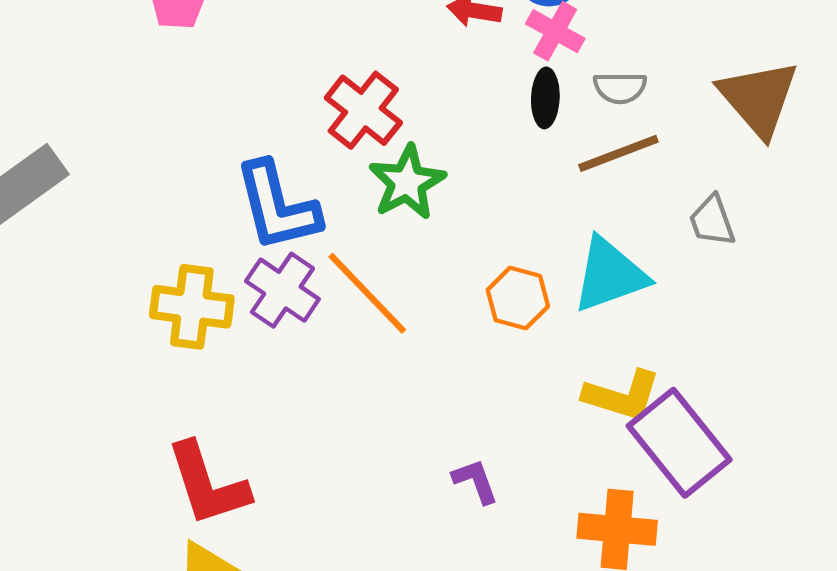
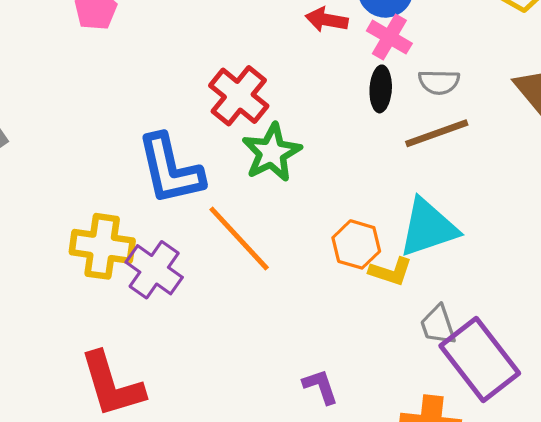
gray trapezoid: (712, 221) -> (438, 325), moved
purple cross: (282, 290) -> (154, 270), moved
yellow L-shape: (622, 396) -> (391, 272), moved, size x0.7

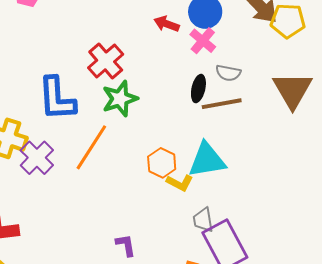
black ellipse: (381, 89) -> (198, 89), moved
orange line: (239, 238) -> (91, 147), turned 66

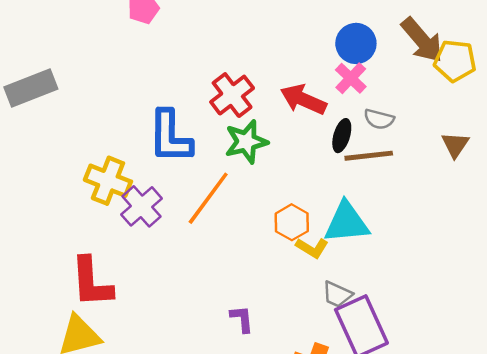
red arrow: (167, 24) -> (303, 100), moved, size x1.5
brown triangle: (292, 90) -> (455, 145), size x0.6
gray trapezoid: (203, 220) -> (337, 294), turned -60

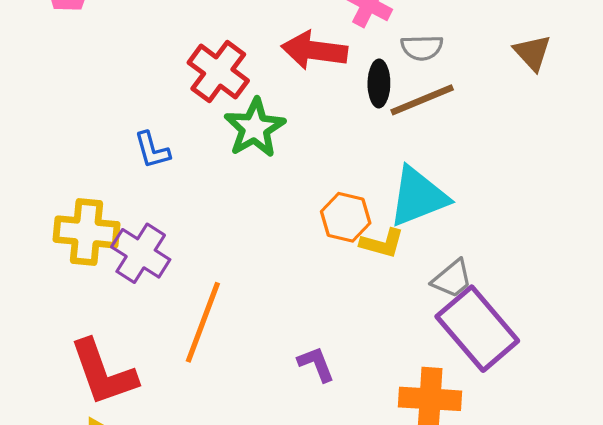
blue L-shape: (170, 137) -> (152, 150), size x0.5
orange line: (208, 198) -> (203, 322), moved
gray trapezoid: (337, 294) -> (452, 279), moved, turned -48

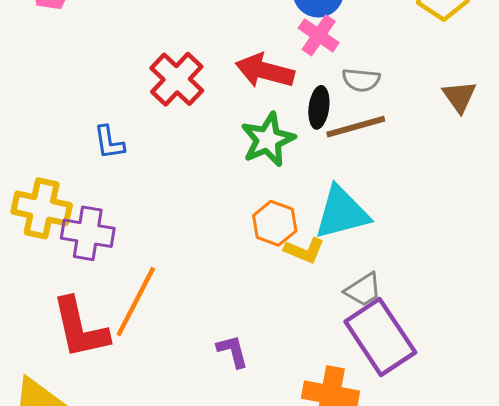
green star: (255, 128) -> (268, 140), moved
purple cross: (141, 253) -> (88, 233), turned -30
red L-shape: (103, 373) -> (80, 328), moved

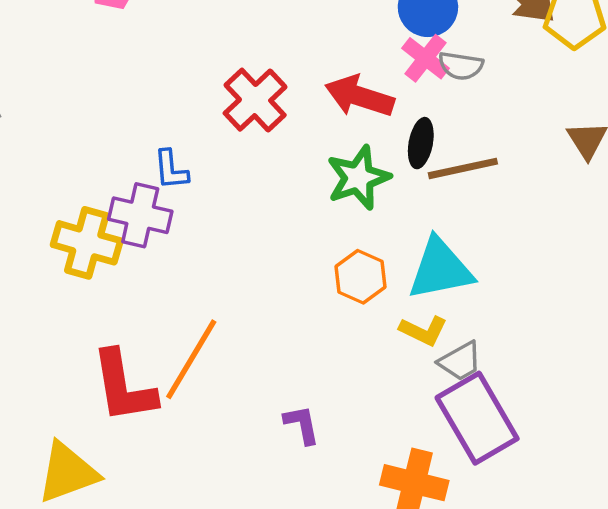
gray semicircle: (361, 80) -> (461, 66), moved
purple cross: (88, 233) -> (140, 215), moved
yellow L-shape: (304, 250) -> (423, 331), moved

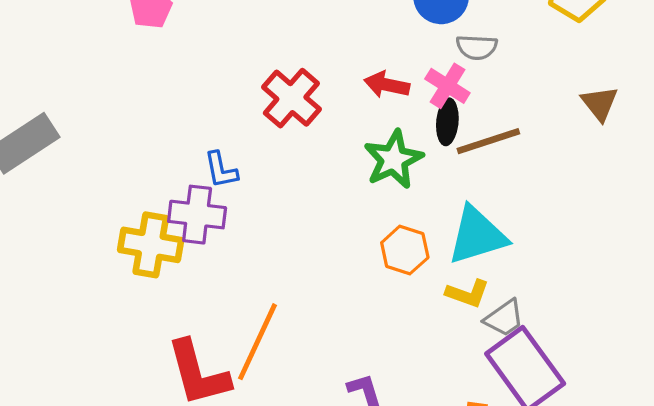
pink cross: (425, 58) -> (447, 86), moved
red arrow: (359, 96) -> (387, 85), size x0.7

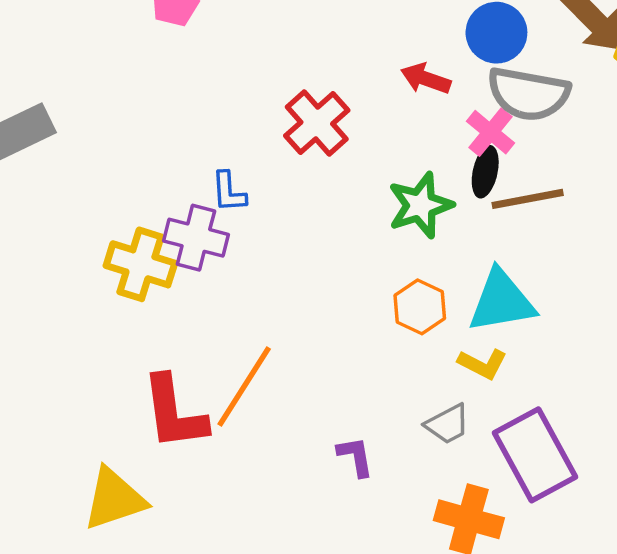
gray semicircle: (477, 47) -> (528, 94), size x1.8
red arrow: (387, 85) -> (426, 79), moved
gray trapezoid: (504, 318) -> (447, 424), moved

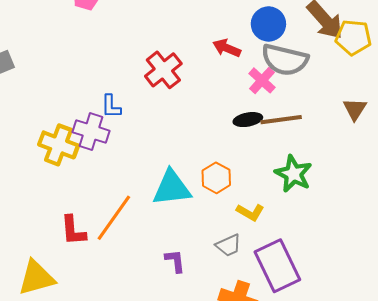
black ellipse: (485, 172) -> (248, 120), moved, turned 64
green star: (420, 205) -> (293, 174), moved, turned -30
cyan triangle: (502, 301) -> (172, 188), moved
red L-shape: (174, 413) -> (73, 230), size x0.7

